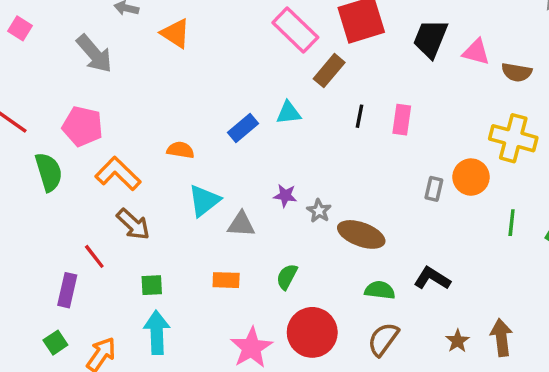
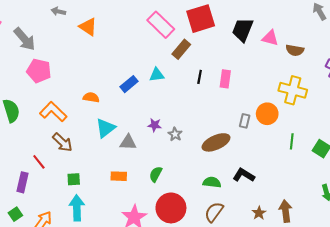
gray arrow: (94, 54) -> (25, 39), moved
pink pentagon: (82, 126) -> (39, 71), moved
brown ellipse: (361, 234) -> (216, 142), moved, turned -44

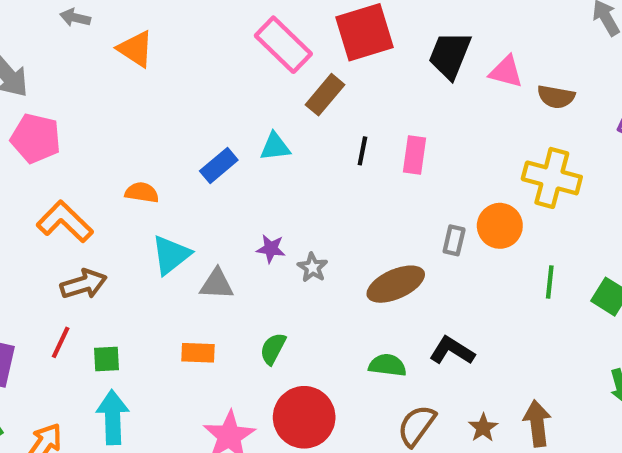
brown arrow: (62, 142) -> (84, 284), turned -60
red line: (39, 162) -> (61, 342), moved, turned 63
brown semicircle: (214, 212) -> (417, 426), moved

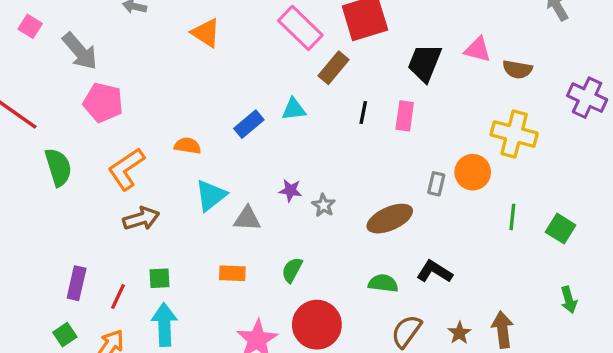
orange triangle: (136, 49) -> (206, 33), moved
black trapezoid: (450, 55) -> (425, 63), moved
orange L-shape: (65, 222) -> (126, 169), turned -78
red line: (61, 342) -> (118, 296), moved

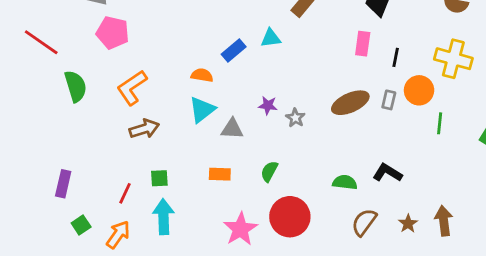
black line: (363, 113) -> (396, 57), moved
orange semicircle: (188, 146) -> (202, 75), moved
green line: (512, 217) -> (440, 123), moved
brown ellipse: (390, 219) -> (350, 103), moved
purple rectangle: (77, 283) -> (63, 184), moved

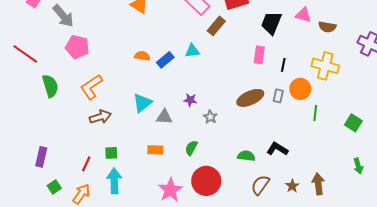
orange semicircle: (202, 75) -> (142, 56), moved
gray star: (295, 118) -> (210, 117), moved

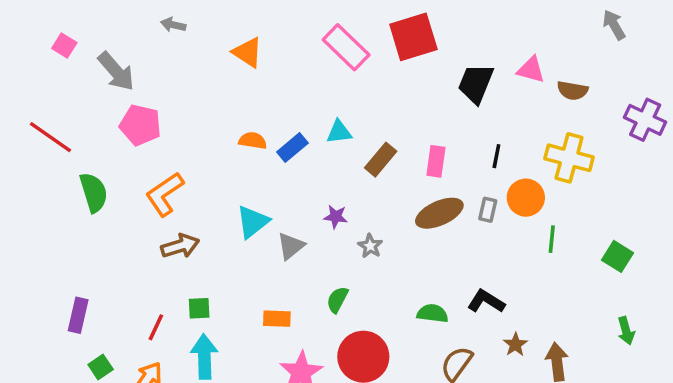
brown rectangle: (216, 26) -> (381, 160), moved
pink rectangle: (259, 55) -> (436, 161), moved
gray triangle: (164, 117) -> (291, 246), turned -42
orange rectangle: (155, 150) -> (277, 319), moved
brown star: (292, 186) -> (515, 345), moved

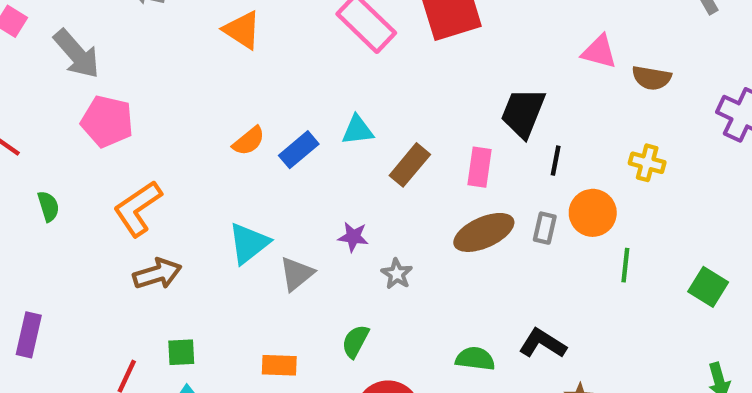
black trapezoid: (476, 84) -> (523, 113), moved
orange semicircle: (253, 141) -> (249, 141), turned 132
yellow cross: (569, 158) -> (647, 163), size x0.6
green semicircle: (94, 192) -> (48, 206), size x0.6
purple rectangle: (78, 315) -> (29, 335), moved

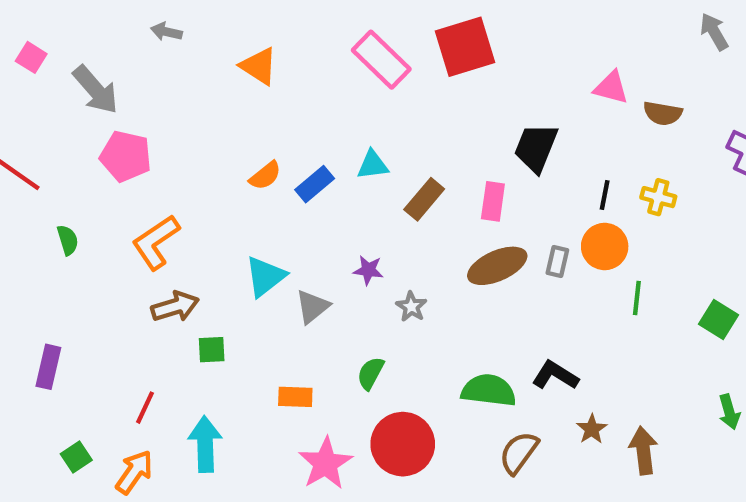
black line: (556, 161) -> (605, 195), moved
green square: (181, 352) -> (212, 350), moved
green semicircle: (475, 359) -> (489, 390), size x1.4

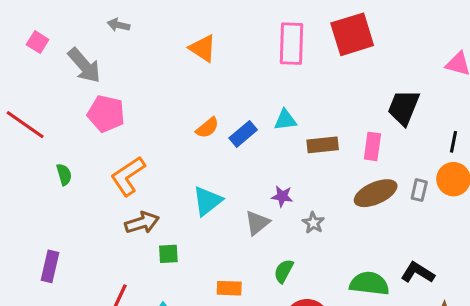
gray arrow: (166, 32) -> (119, 25), moved
pink rectangle: (381, 60) -> (291, 44), turned 48
brown rectangle: (424, 199) -> (323, 145), turned 44
gray triangle: (313, 307) -> (257, 223), moved

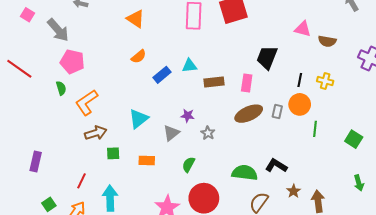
orange semicircle: (207, 128) -> (139, 57), moved
green semicircle: (64, 174) -> (61, 88), moved
orange rectangle: (229, 288) -> (147, 160), moved

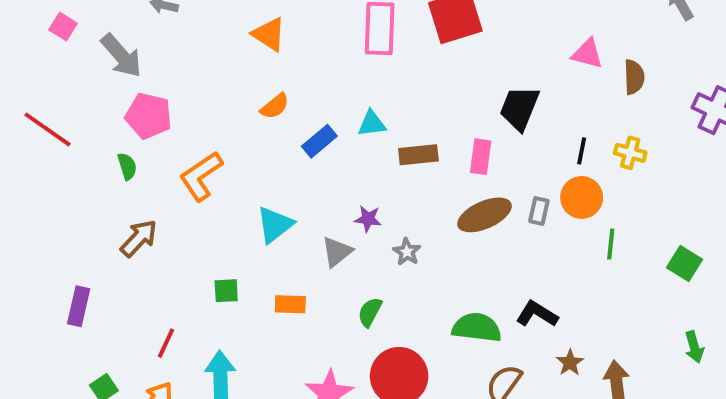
brown semicircle: (327, 41) -> (634, 77), turned -102
orange L-shape: (87, 102) -> (201, 176), moved
brown arrow: (96, 133) -> (139, 238), moved, turned -30

